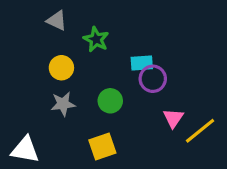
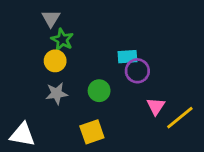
gray triangle: (57, 20) -> (51, 18), turned 36
green star: (96, 39) -> (62, 40), moved

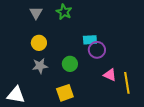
green star: (62, 40) -> (64, 12), moved
pink triangle: (156, 106) -> (110, 75), turned -40
yellow line: (180, 118) -> (127, 83), turned -60

